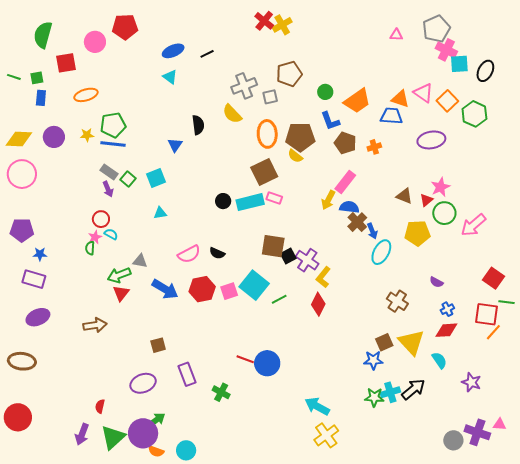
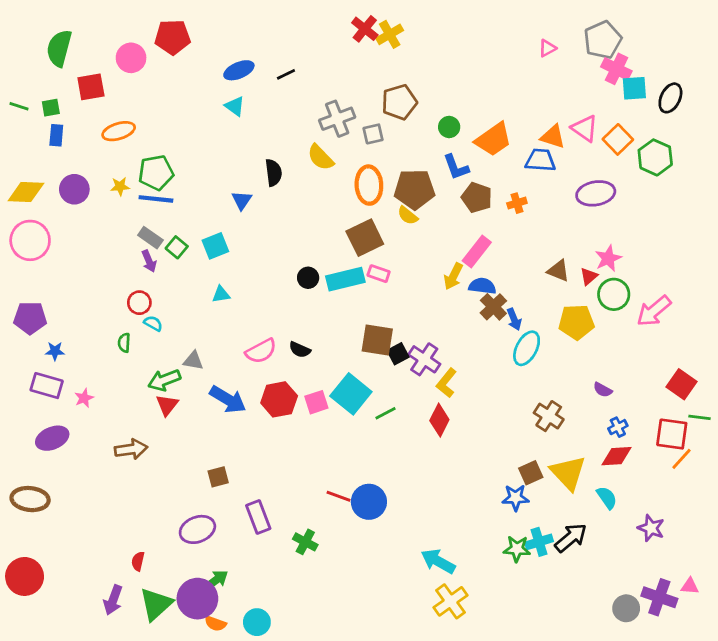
pink triangle: (396, 35) -> (547, 48), turned -32
pink star: (95, 237) -> (84, 398), moved

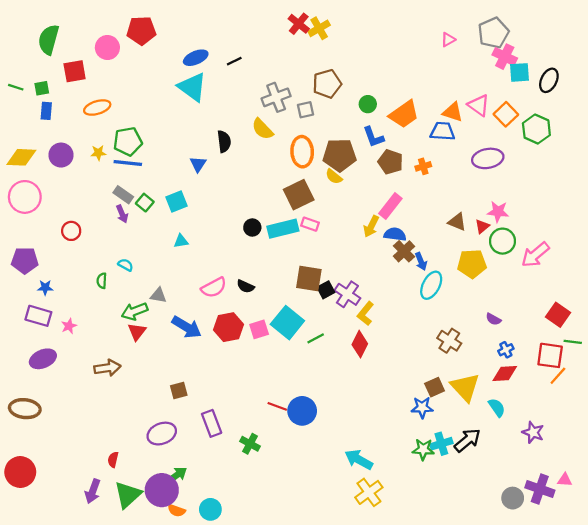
cyan triangle: (235, 106) -> (192, 87), size x1.8
pink star: (608, 258) -> (498, 212), turned 30
red circle: (139, 303) -> (71, 231), moved

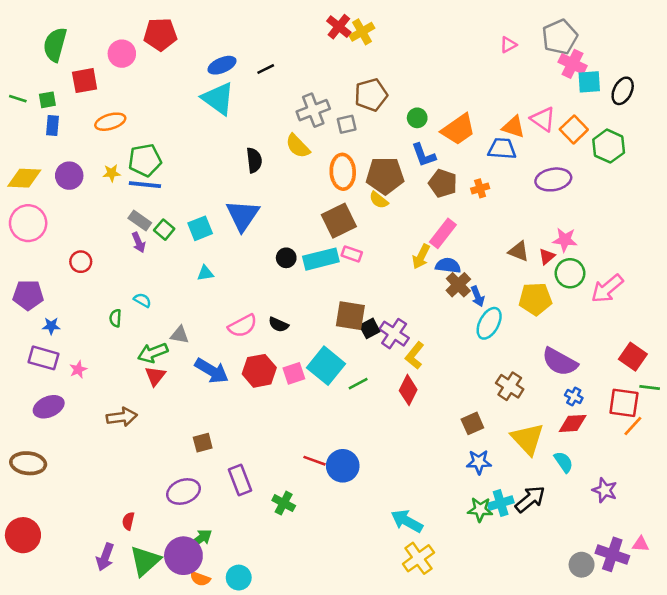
blue triangle: (198, 164) -> (243, 215), moved, size x1.8
purple semicircle: (493, 319) -> (560, 362), size x2.0
blue cross: (506, 350) -> (574, 396), turned -35
brown square: (435, 387) -> (472, 423), moved

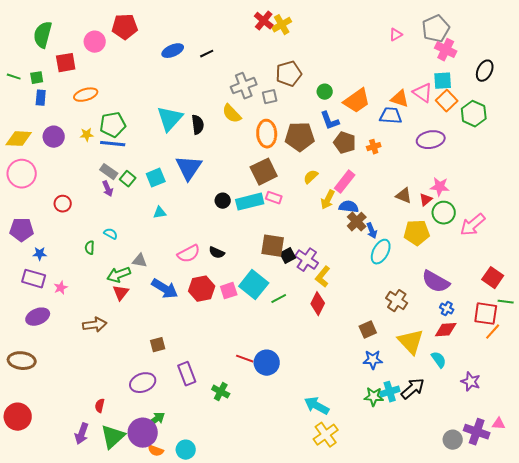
cyan square: (589, 82) -> (443, 81), moved
cyan triangle: (218, 99) -> (170, 119), moved, turned 36
yellow semicircle: (379, 200) -> (311, 177), moved, turned 98

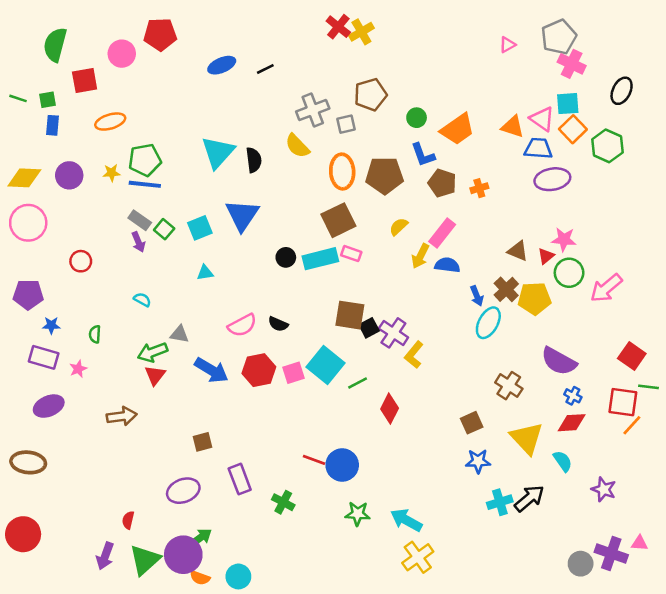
blue trapezoid: (391, 116) -> (538, 148), moved
brown cross: (357, 222) -> (506, 289), moved
green semicircle: (90, 248) -> (95, 334), moved
red diamond: (318, 304) -> (390, 409), moved
green star: (374, 397) -> (358, 514), moved

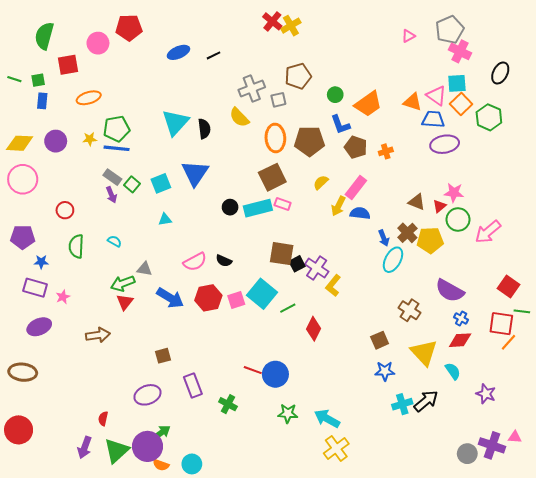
green semicircle: (95, 334) -> (76, 246), moved, size x1.6

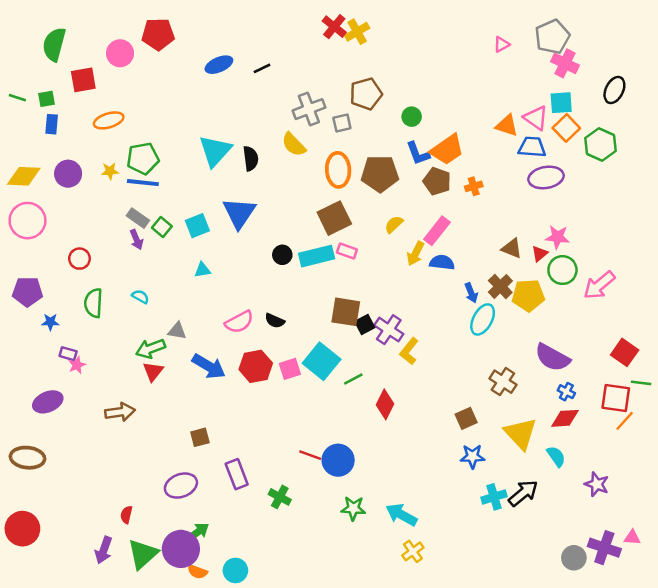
orange trapezoid: (368, 104) -> (447, 150), moved
purple rectangle: (35, 288) -> (68, 354), moved, size x0.6
yellow cross: (336, 448) -> (413, 551), size x0.7

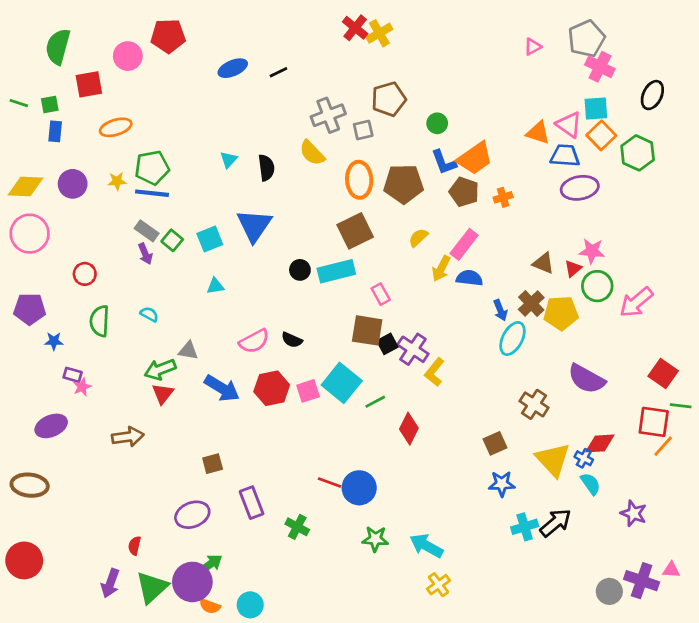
cyan triangle: (215, 151) -> (229, 160), size x0.5
pink rectangle: (347, 251) -> (381, 294), moved, turned 42
blue cross: (566, 392) -> (584, 458), moved

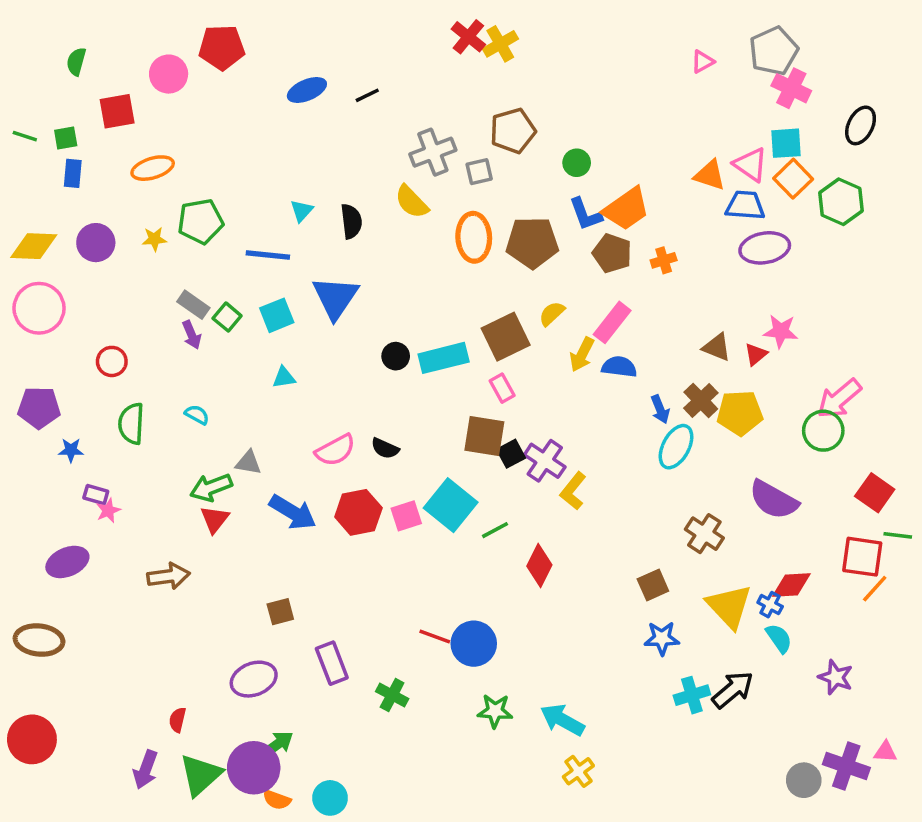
green semicircle: (58, 47) -> (76, 62), size x0.6
blue line: (152, 193) -> (268, 255), moved
brown square: (355, 231) -> (506, 337), moved
green circle: (597, 286) -> (823, 431), moved

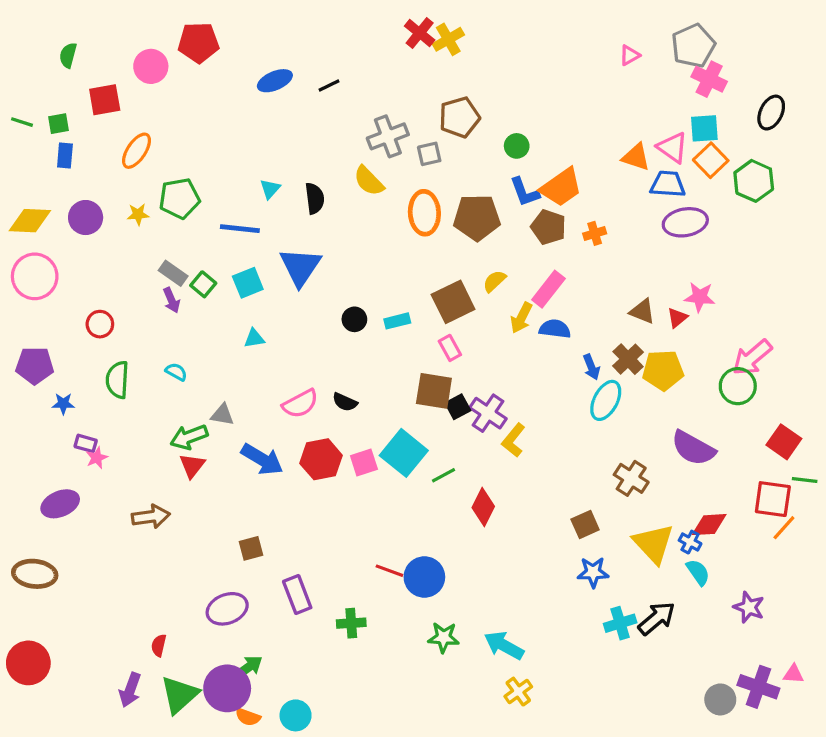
orange ellipse: (153, 168) -> (136, 151), turned -39
cyan rectangle: (444, 358) -> (397, 321), size x0.6
green cross: (392, 695) -> (351, 623), turned -32

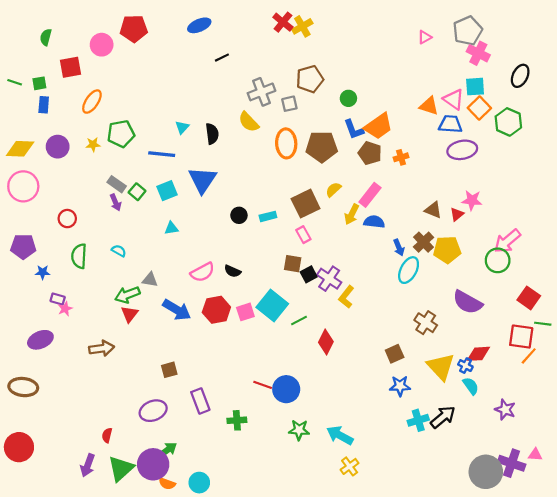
blue ellipse: (275, 81) -> (199, 25), moved
brown square: (434, 391) -> (293, 264), size x0.7
gray circle: (720, 699) -> (486, 472), size x1.6

